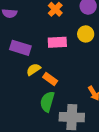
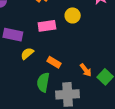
orange rectangle: (50, 79) -> (54, 62), moved

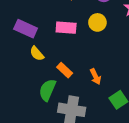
yellow semicircle: (27, 54) -> (37, 54), turned -104
orange arrow: (86, 70) -> (95, 77), moved

